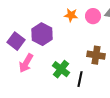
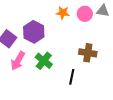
green cross: (61, 69) -> (44, 61), moved

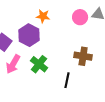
orange star: (63, 13) -> (43, 16), moved

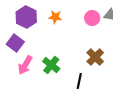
purple hexagon: (29, 35) -> (26, 17), moved
brown cross: (83, 56) -> (95, 57), turned 36

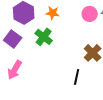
pink arrow: (25, 65) -> (15, 70), moved
green cross: (51, 65) -> (44, 37), moved

